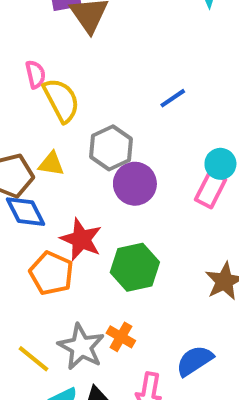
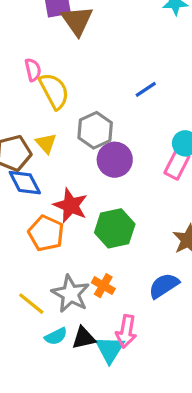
yellow triangle: (51, 164) -> (46, 143), turned 40
blue semicircle: (195, 361) -> (164, 286), moved

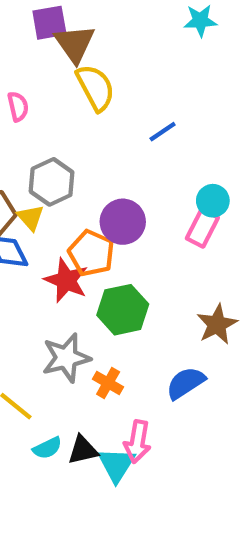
yellow semicircle: (54, 91) -> (96, 88), moved
gray hexagon: (95, 130) -> (52, 182), moved
yellow triangle: (46, 143) -> (31, 217), moved
orange pentagon: (46, 233) -> (91, 253), moved
gray star: (71, 294) -> (66, 358), moved, turned 30

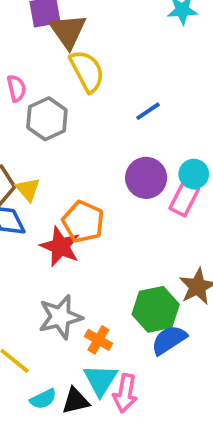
gray hexagon: (52, 182) -> (47, 119), moved
purple circle: (123, 222) -> (146, 178), moved
green hexagon: (123, 310) -> (156, 309), moved
cyan triangle: (116, 465) -> (100, 380), moved

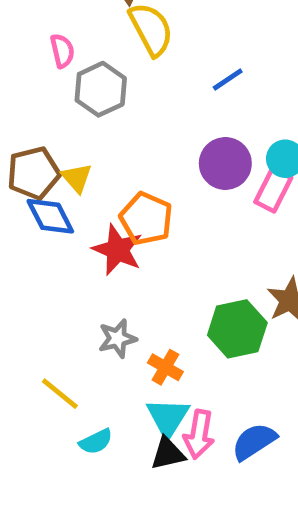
gray star: (60, 317) -> (117, 338), size x0.7
blue semicircle: (169, 340) -> (254, 442), moved
black triangle: (76, 401) -> (168, 454), moved

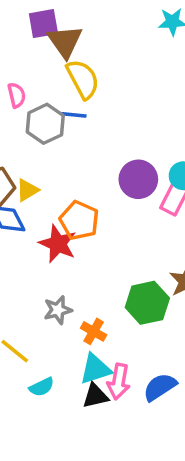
blue line: (228, 80) -> (74, 115), moved, turned 40
yellow triangle: (77, 178) -> (27, 190), turned 40
cyan triangle: (168, 418) -> (95, 369), turned 40

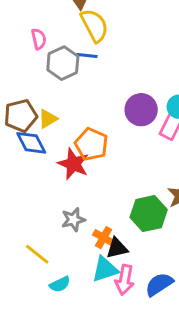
black triangle: (95, 396) -> (117, 248), moved

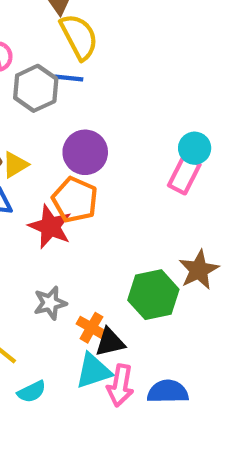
purple circle: (141, 110) -> (85, 152), moved
blue semicircle: (159, 284) -> (168, 392), turned 32

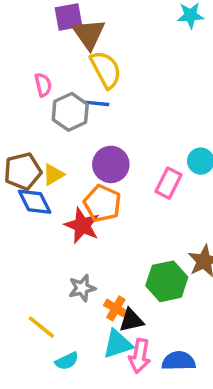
pink rectangle: (184, 175) -> (168, 183), moved

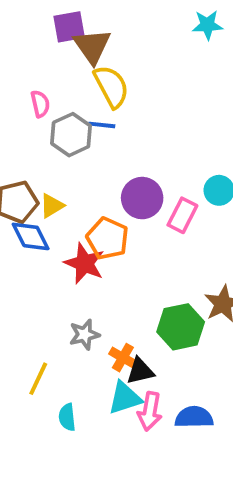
purple circle: (111, 164) -> (142, 198), moved
yellow line: (41, 327) -> (38, 379), turned 76
cyan semicircle: (67, 361) -> (67, 417), turned 110

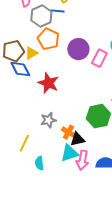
orange pentagon: (108, 238) -> (48, 39), moved

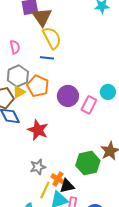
gray hexagon: (41, 16) -> (18, 76), moved
yellow triangle: (31, 53) -> (19, 92), moved
yellow line: (24, 143) -> (45, 190), moved

